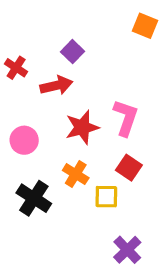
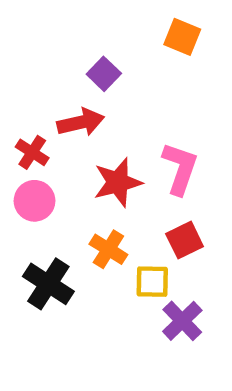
orange square: (145, 26) -> (182, 37), moved
red cross: (16, 68) -> (32, 152), moved
red square: (129, 168) -> (185, 240), turned 30
purple cross: (127, 250) -> (182, 321), moved

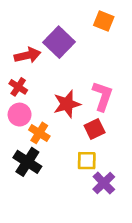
purple square: (104, 74) -> (59, 42), size x1.6
red arrow: (81, 122) -> (27, 55), moved
red square: (185, 240) -> (95, 129), moved
orange cross: (108, 249) -> (39, 133), moved

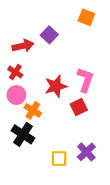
purple square: (59, 42) -> (49, 35), size x0.7
yellow square: (87, 161) -> (59, 158), moved

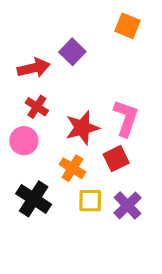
red cross: (15, 72) -> (37, 107), moved
orange cross: (33, 110) -> (72, 168), moved
purple cross: (86, 152) -> (127, 205), moved
yellow square: (59, 158) -> (90, 201), moved

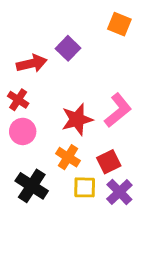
red cross: (37, 107) -> (18, 100), moved
pink L-shape: (126, 118) -> (118, 110), turned 32
red square: (116, 159) -> (109, 162), moved

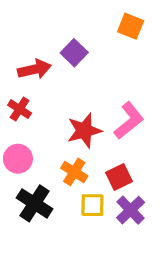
pink circle: (23, 131) -> (18, 159), moved

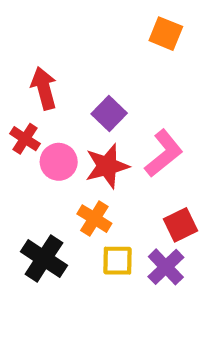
purple square: (74, 53) -> (109, 113), moved
red arrow: (34, 69) -> (44, 88), turned -92
pink circle: (18, 159) -> (59, 162), moved
red square: (119, 177) -> (181, 225), moved

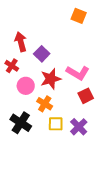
purple square: (109, 113) -> (42, 54), moved
pink L-shape: (164, 153) -> (78, 73), turned 70
pink circle: (59, 162) -> (26, 86), moved
red square: (181, 225) -> (86, 96), moved

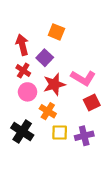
orange square: (79, 16) -> (56, 32), moved
red cross: (12, 66) -> (23, 70), moved
purple cross: (79, 127) -> (84, 136), turned 30

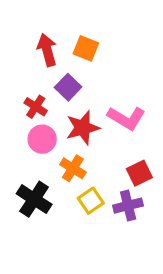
red arrow: (22, 45) -> (47, 50), moved
red square: (92, 103) -> (139, 173), moved
yellow square: (60, 133) -> (91, 201), turned -35

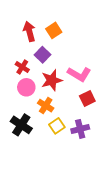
orange square: (86, 48) -> (54, 30), turned 35
red square: (139, 173) -> (87, 99), moved

